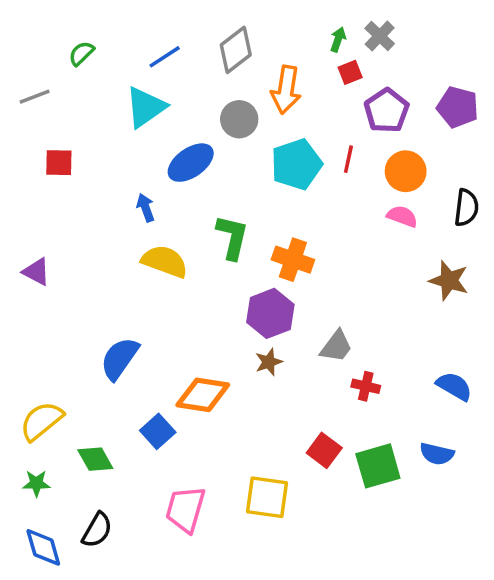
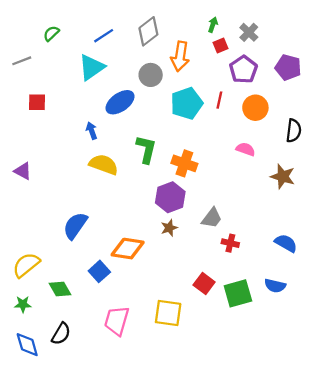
gray cross: (380, 36) -> (249, 32), moved
pink semicircle: (402, 216) -> (246, 149), moved

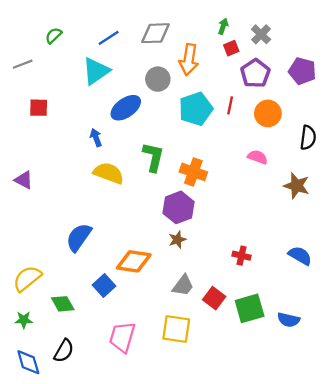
gray diamond: (148, 31) -> (156, 33), turned 36
gray trapezoid: (212, 218) -> (183, 285), moved
blue semicircle: (275, 286) -> (289, 320), moved

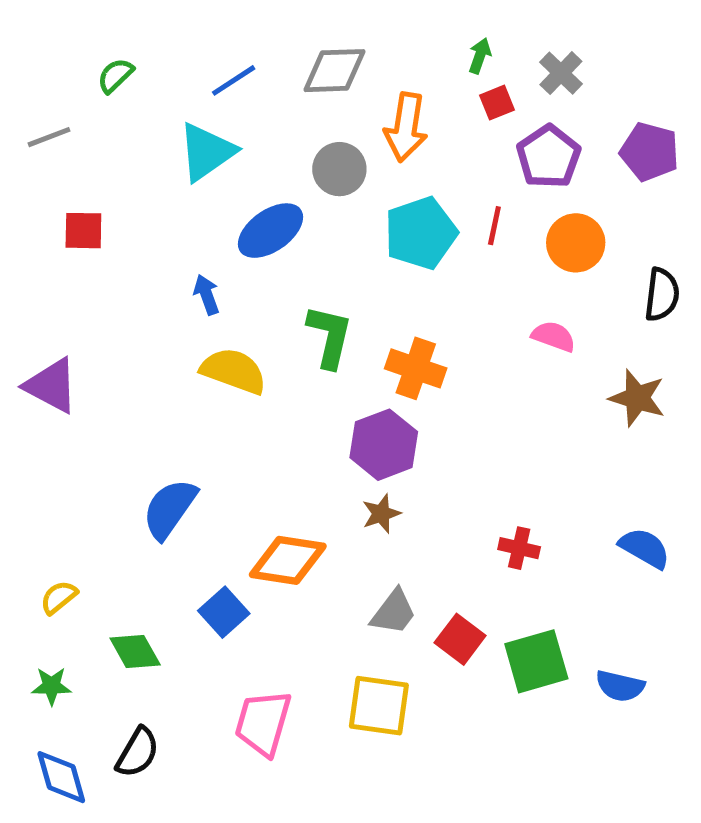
purple triangle: (24, 180) -> (51, 386), size x1.4
yellow semicircle: (27, 279) -> (59, 597), size x0.6

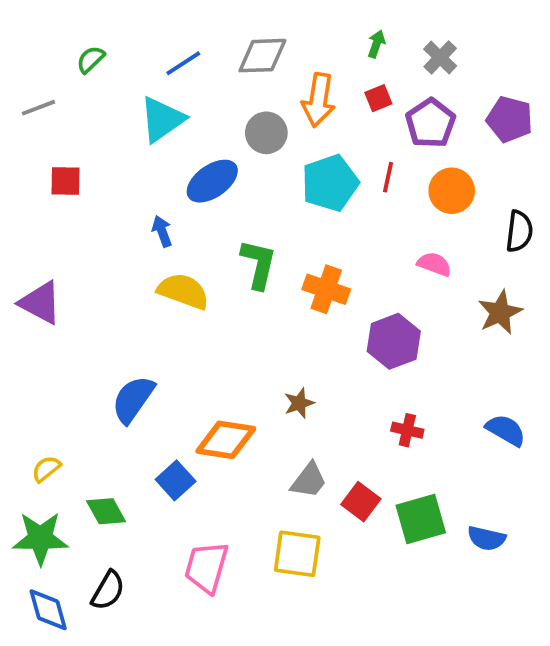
red square: (497, 103) -> (378, 98), moved
brown star: (637, 398) -> (500, 312), turned 30
purple hexagon: (384, 445) -> (394, 341), moved
green star: (51, 686) -> (40, 538), size x1.8

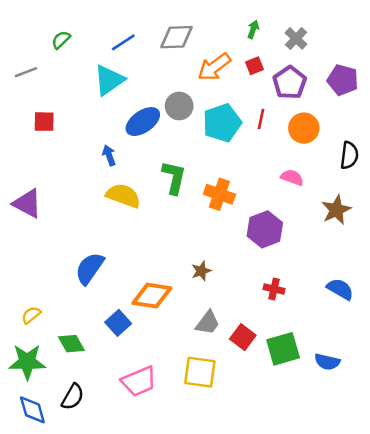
orange arrow: (318, 100) -> (214, 67), turned 44
gray circle: (266, 133) -> (179, 106), moved
pink trapezoid: (206, 567) -> (139, 381), turned -129

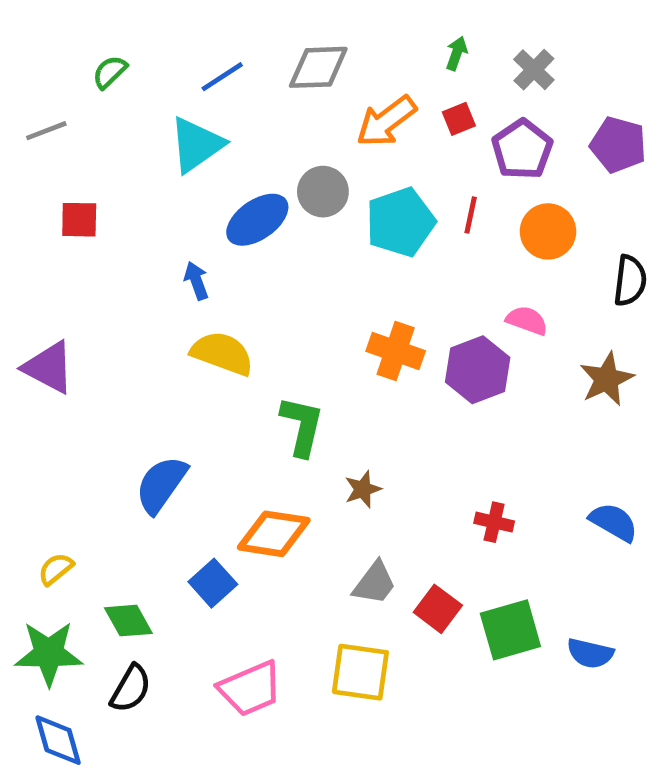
green L-shape: (174, 177) -> (302, 426), moved
purple hexagon: (265, 229) -> (478, 370), moved
black semicircle: (73, 397) -> (131, 689), moved

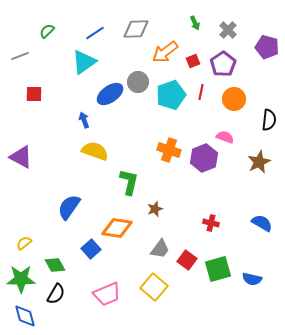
green arrow: (457, 53) -> (195, 23), turned 136
red square: (459, 119) -> (193, 61), moved
purple pentagon: (618, 145) -> (267, 47), moved
yellow square: (360, 672) -> (154, 287), turned 32

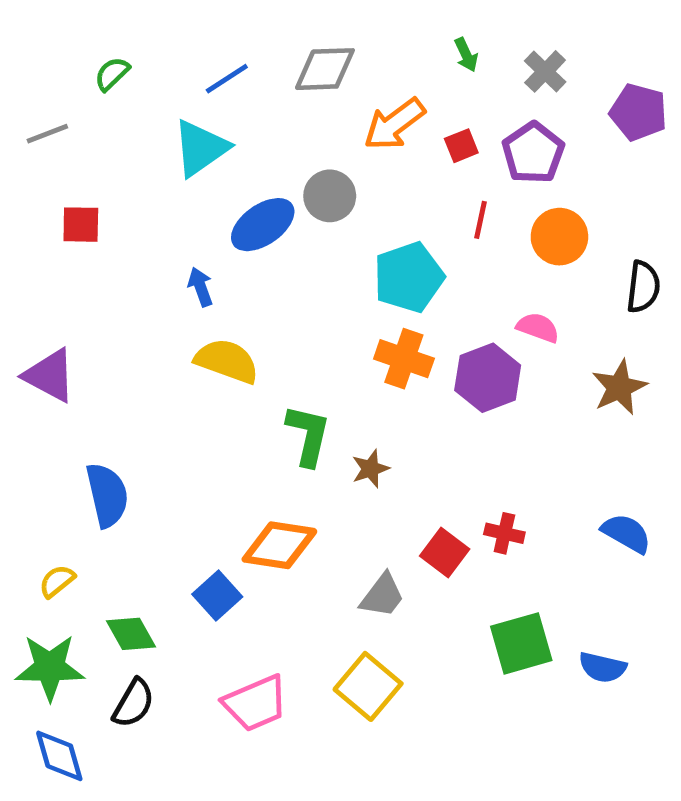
cyan pentagon: (171, 95) -> (409, 277), moved
blue semicircle: (69, 207) -> (107, 495), moved, turned 132
brown star: (155, 209) -> (370, 469), moved
red square: (187, 260) -> (445, 552), moved

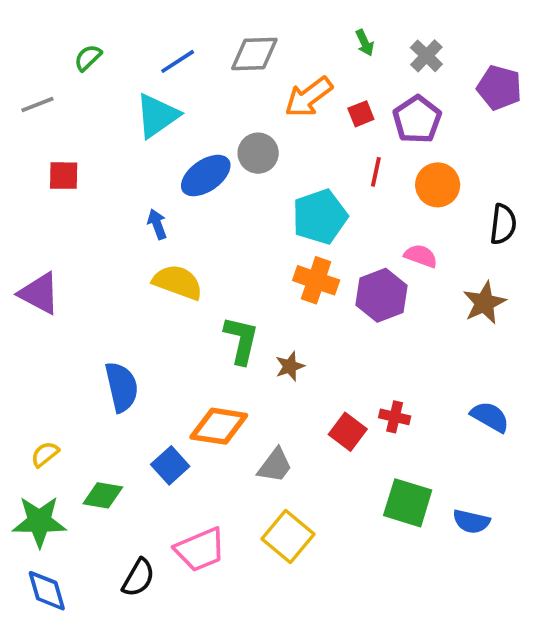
blue semicircle: (107, 495) -> (122, 387), moved
gray trapezoid: (382, 596) -> (275, 465), moved
green diamond: (131, 634) -> (103, 495), turned -51
green square: (521, 643) -> (408, 503), turned 33
black semicircle: (133, 703) -> (138, 578), moved

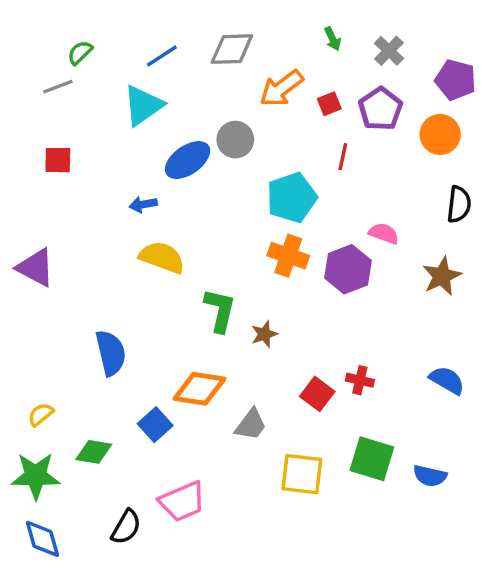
gray line: (37, 104) -> (58, 87), moved
orange circle: (438, 185) -> (440, 134), moved
blue arrow: (157, 224) -> (143, 204), turned -80
yellow square: (288, 536) -> (302, 474), moved, turned -33

